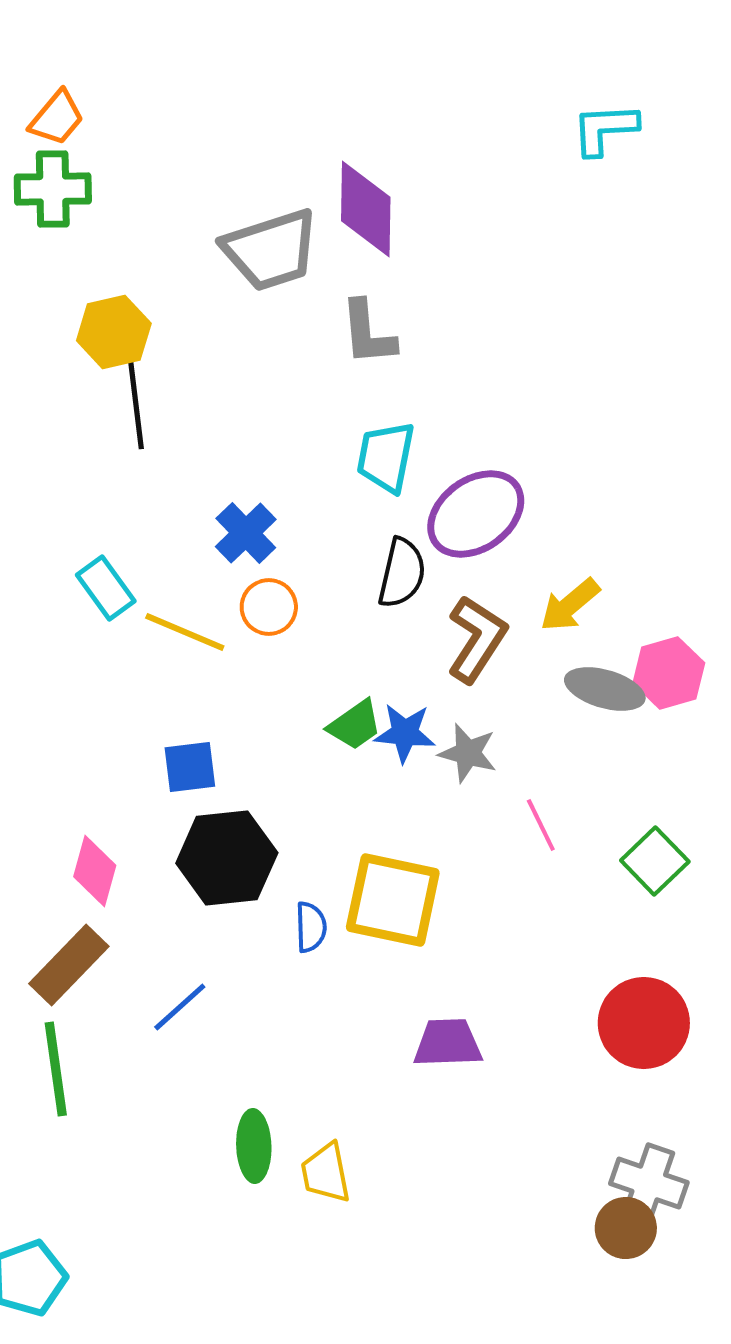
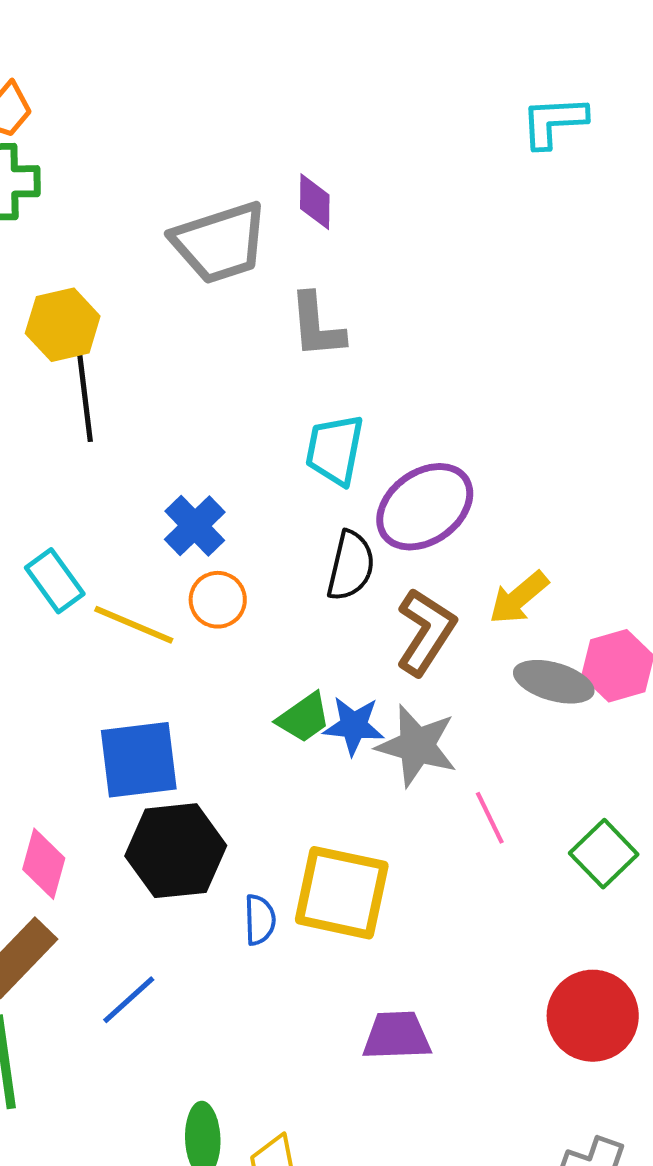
purple diamond: (366, 209) -> (315, 202), size x0.6
gray star: (468, 753) -> (417, 746), size x1.4
blue square: (190, 767) -> (139, 760), size x1.5

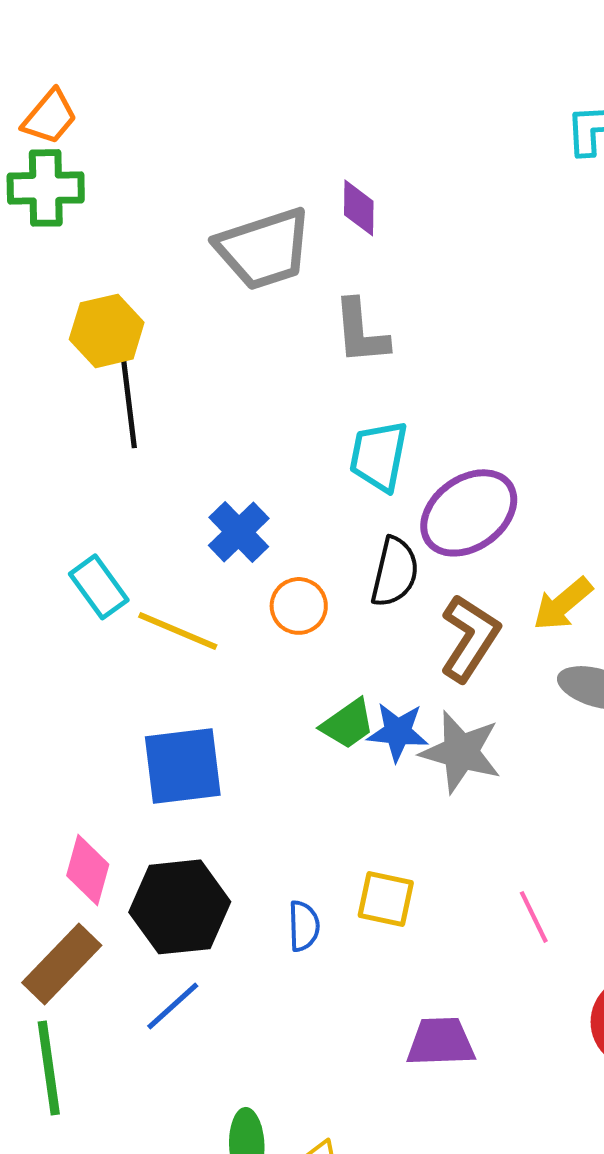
orange circle: (218, 600) -> (299, 606), moved
pink line: (490, 818) -> (534, 917), moved
black hexagon: (176, 851) -> (180, 907), moved
yellow square: (342, 893) -> (386, 899), size x0.6

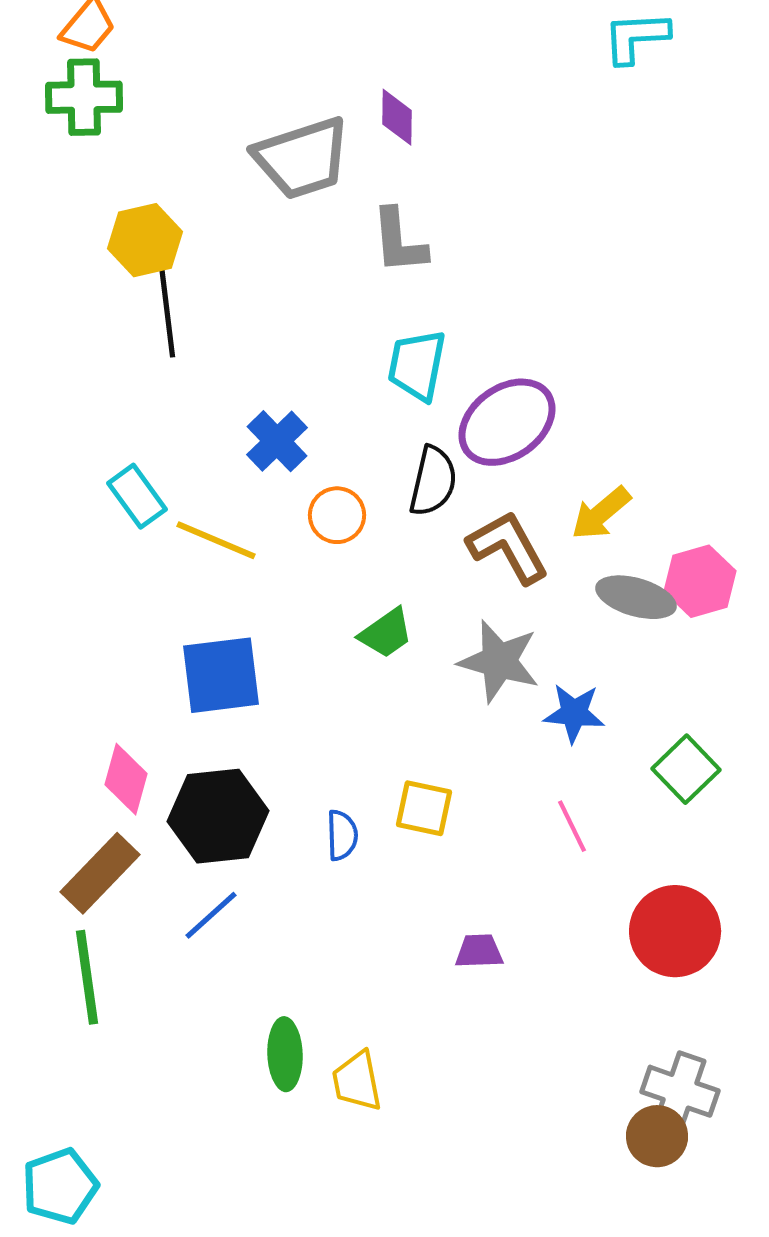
brown L-shape: (470, 638) -> (508, 547), turned -62
blue star: (398, 732) -> (574, 713), moved
purple trapezoid: (441, 1042) -> (479, 951), size x0.7

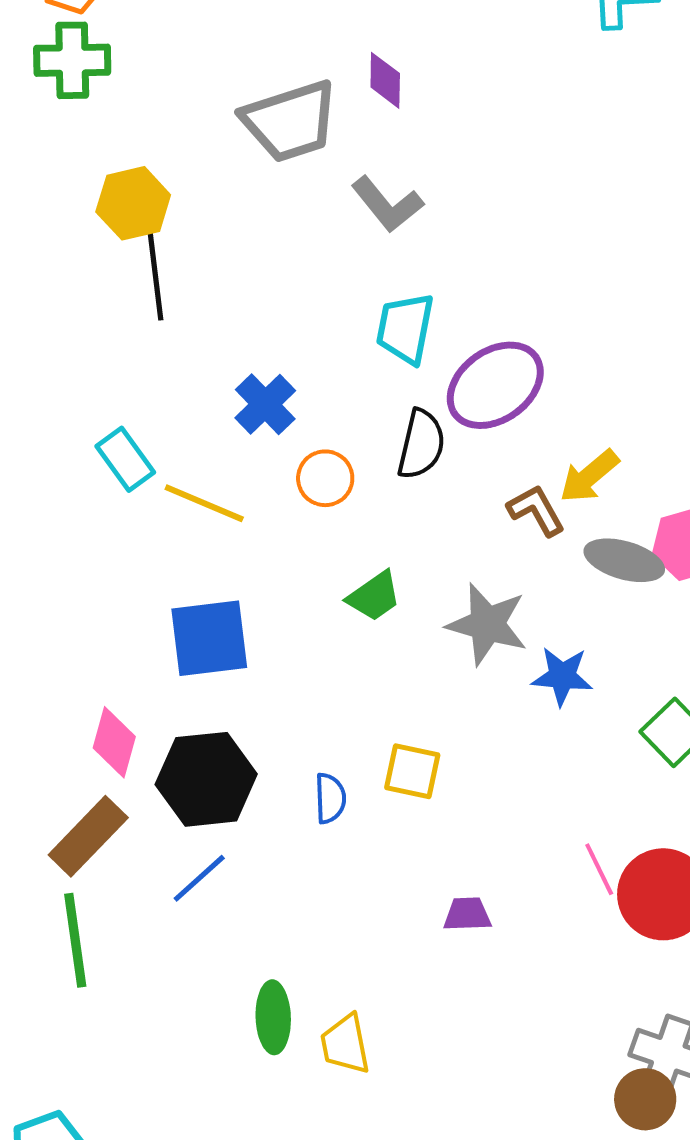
gray L-shape: (399, 241) -> (387, 204), turned -34
brown L-shape: (508, 547) -> (536, 510), moved, size x0.7
pink line: (572, 826) -> (599, 869), moved

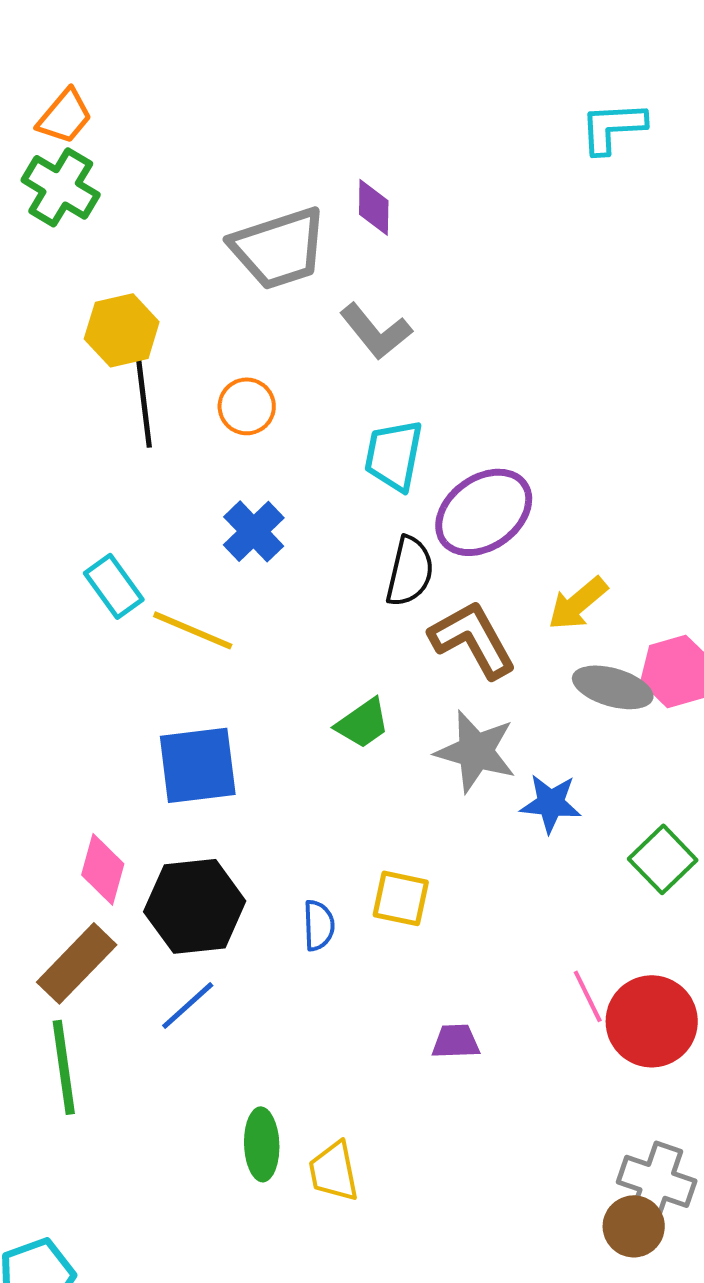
green cross: (72, 60) -> (61, 187), turned 32
orange circle: (325, 478) -> (247, 406), moved
brown L-shape: (536, 510) -> (473, 639), moved, size x1.5

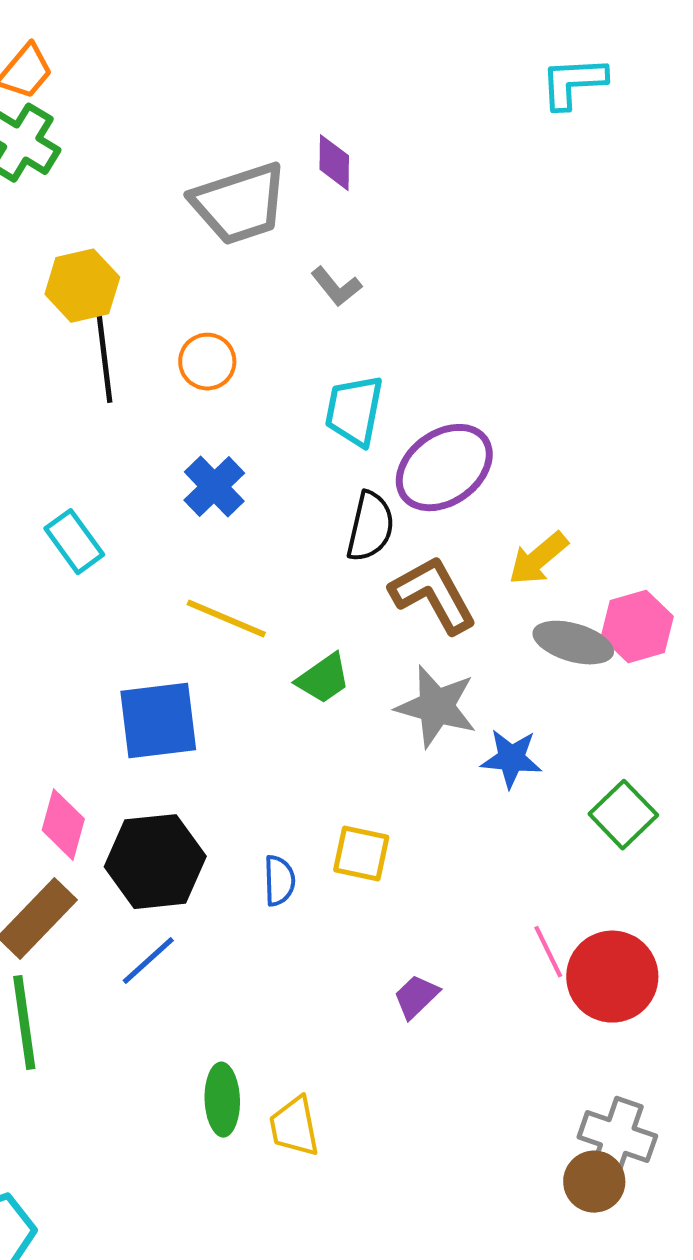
gray L-shape: (376, 331) -> (336, 287), size x0.7
yellow line: (193, 630) -> (226, 619), moved
purple trapezoid: (456, 1041) -> (416, 997), turned -42

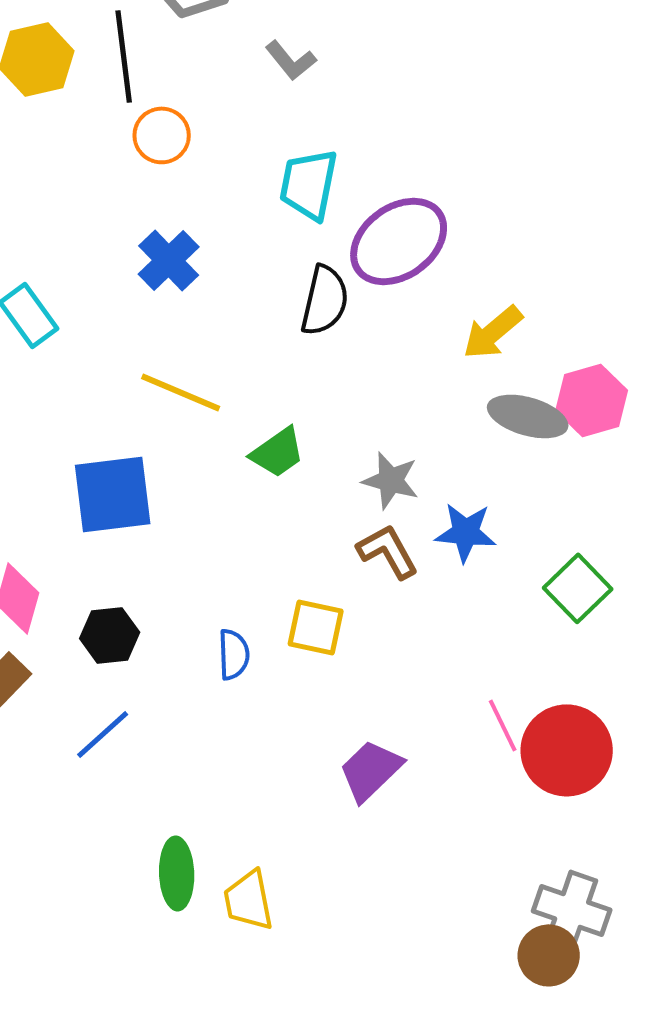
black line: (104, 357) -> (124, 56), moved
brown L-shape: (433, 595) -> (388, 551), moved, size x0.7
gray star: (436, 707) -> (391, 480), size x0.7
black hexagon: (155, 862) -> (110, 635), size x0.6
purple trapezoid: (416, 997) -> (371, 770), size x1.4

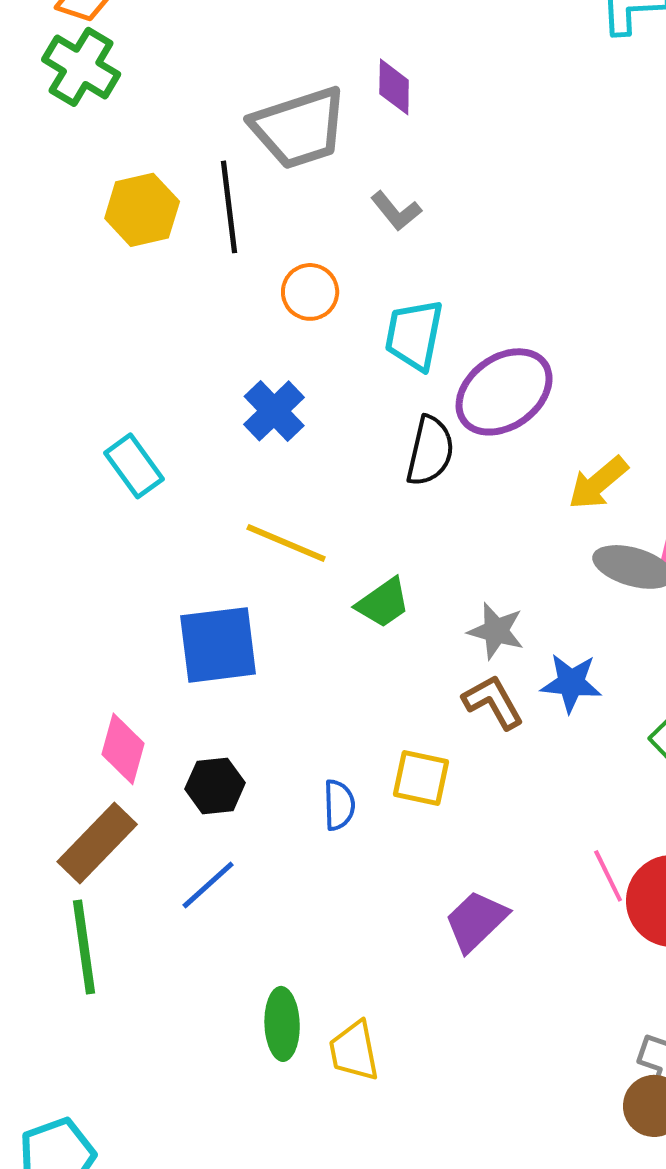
orange circle: (162, 135) -> (310, 292), moved

